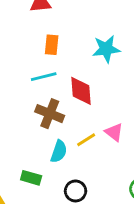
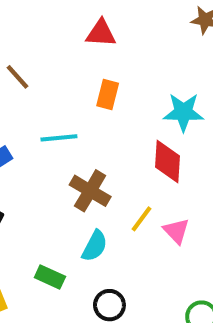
cyan line: (44, 77) -> (59, 138), moved
red diamond: (81, 91) -> (168, 161), moved
yellow line: (86, 140) -> (141, 219), moved, turned -30

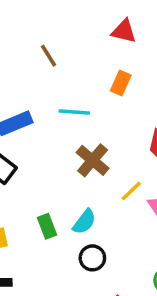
cyan semicircle: (95, 246) -> (84, 222), moved
green rectangle: (50, 277) -> (47, 226), turned 35

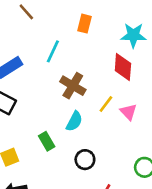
cyan line: (74, 112) -> (53, 51), turned -60
cyan semicircle: (84, 222) -> (74, 121), moved

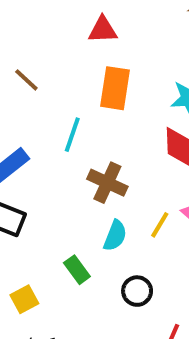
orange rectangle: (84, 24) -> (115, 88), size x1.5
yellow line: (106, 104) -> (160, 225), moved

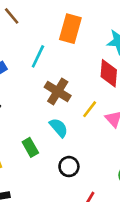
yellow line: (160, 225) -> (90, 109), moved
cyan semicircle: (115, 236) -> (59, 128), turned -70

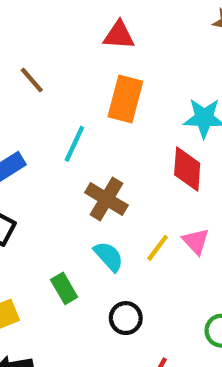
yellow line: (90, 109) -> (158, 248), moved

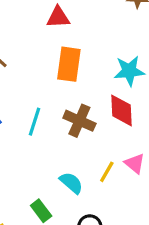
cyan line: (74, 144) -> (35, 122), moved
brown cross: (106, 199) -> (79, 121), moved

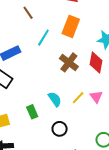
cyan line: (35, 122) -> (43, 38), moved

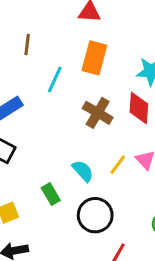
brown line: (28, 13) -> (27, 45), turned 48
black circle: (60, 129) -> (95, 215), size x1.5

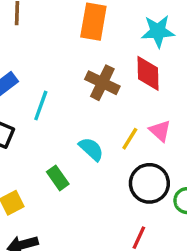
cyan line: (55, 79) -> (41, 106), moved
black circle: (95, 215) -> (149, 183), moved

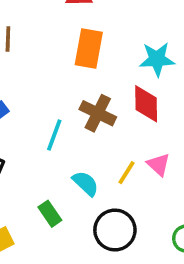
cyan line: (41, 106) -> (54, 135), moved
black circle: (149, 183) -> (115, 230), moved

